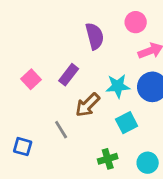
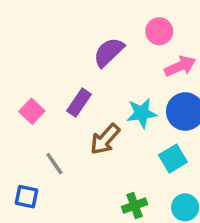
purple semicircle: (95, 36) -> (109, 52), turned -116
cyan square: (127, 123) -> (173, 159), moved
gray line: (61, 130) -> (54, 164), moved

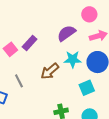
purple semicircle: (109, 52) -> (66, 33), moved
purple rectangle: (79, 103) -> (30, 43), moved

